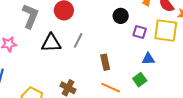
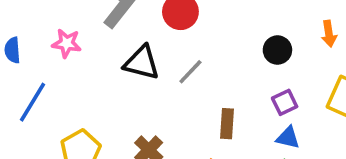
purple square: (140, 32) -> (285, 102), moved, turned 32
blue triangle: (148, 59) -> (288, 138), moved

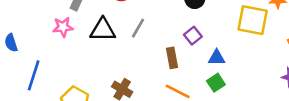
pink star: (67, 43) -> (63, 27), moved
purple square: (285, 102) -> (193, 36), moved

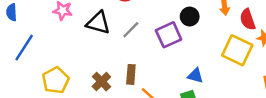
purple square: (193, 36) -> (169, 35), moved, size x1.5
brown rectangle: (172, 58) -> (131, 74), moved

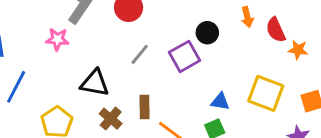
black triangle: (98, 23) -> (95, 83), moved
yellow square: (237, 50) -> (266, 93), moved

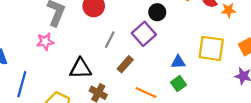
brown rectangle: (145, 107) -> (125, 64), moved, turned 54

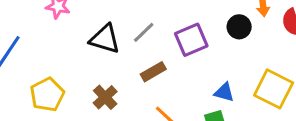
black circle: (157, 12) -> (239, 27), moved
black triangle: (80, 69) -> (105, 39), moved

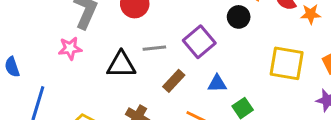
gray line: (144, 32) -> (154, 48), turned 55
blue triangle: (224, 92) -> (217, 84), moved

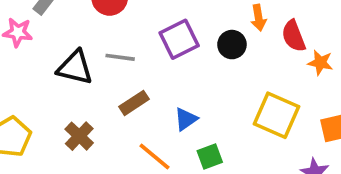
purple square: (199, 42) -> (179, 39), moved
blue triangle: (217, 84) -> (186, 119), turned -48

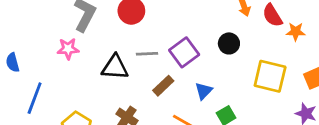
purple square: (179, 39) -> (184, 52), moved
black circle: (232, 45) -> (229, 43), moved

